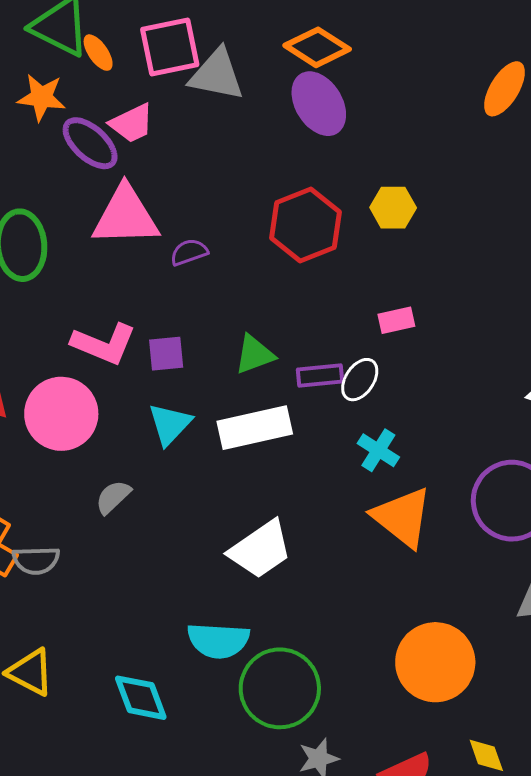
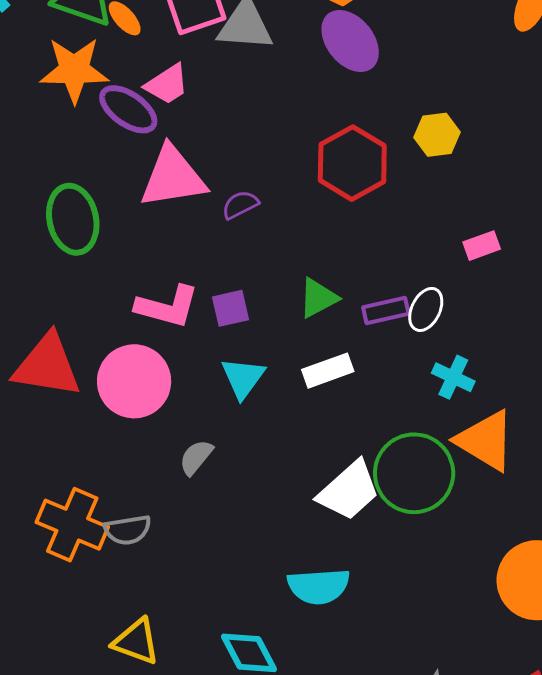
orange star: (41, 97) -> (74, 70), size x1.4
pink rectangle: (396, 320) -> (482, 246), moved
white rectangle: (255, 428) -> (328, 371), size x0.7
green circle: (280, 688) -> (414, 473), moved

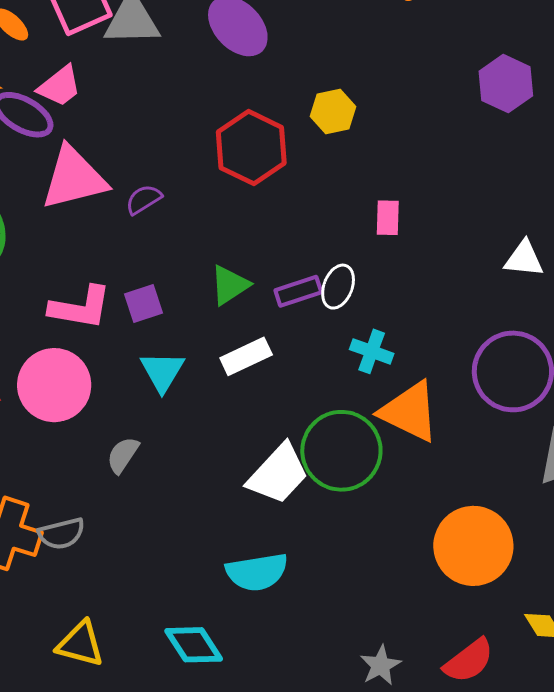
pink rectangle: (482, 246) -> (388, 218), turned -63

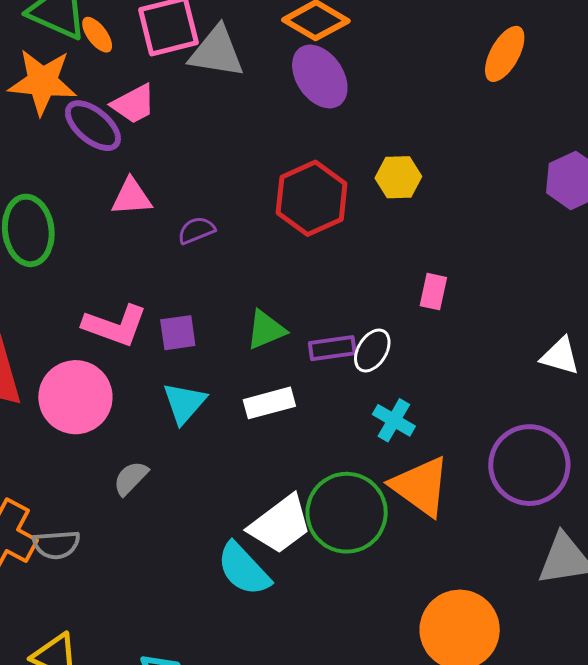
pink triangle: (74, 178) -> (131, 197), size x0.6
cyan semicircle: (257, 572) -> (244, 569), moved, turned 46

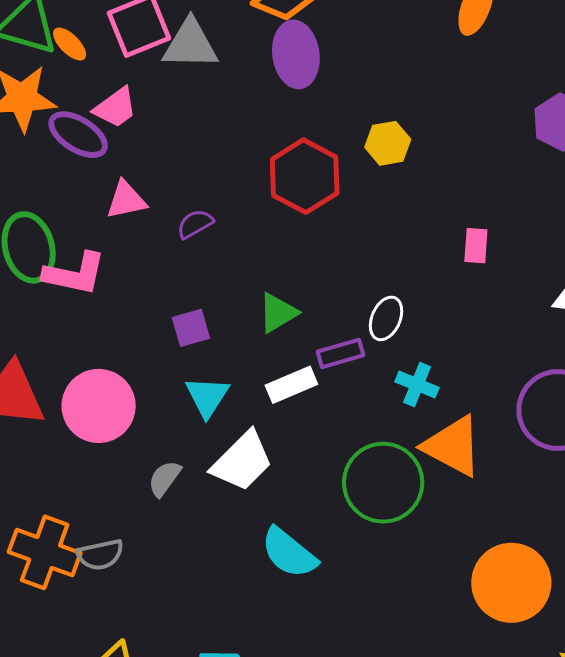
purple ellipse: (320, 76) -> (296, 54), turned 34
pink rectangle: (433, 292) -> (476, 246), moved
pink L-shape: (115, 325) -> (75, 274), moved
purple rectangle: (332, 348) -> (340, 353), moved
white trapezoid: (280, 524) -> (242, 461), moved

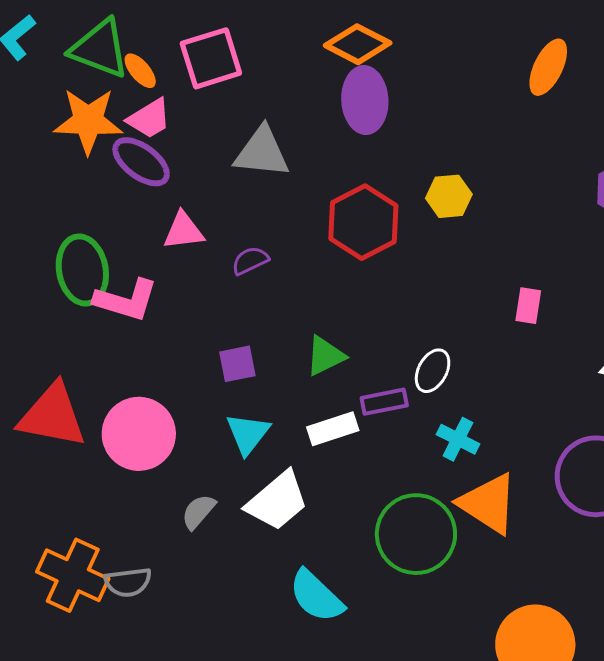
gray triangle: (190, 44) -> (262, 152), moved
pink trapezoid: (115, 108) -> (149, 119), moved

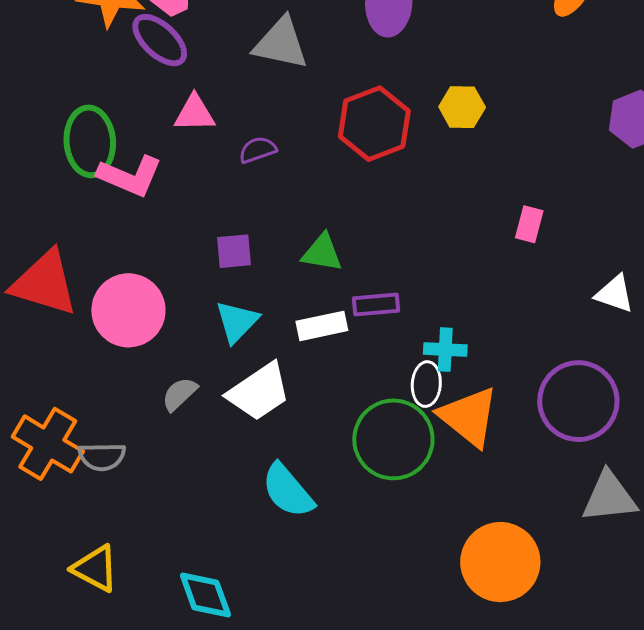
green triangle: (325, 356) -> (322, 253), turned 30
white ellipse: (433, 371) -> (426, 384), moved, turned -30
cyan cross: (458, 439) -> (445, 350), turned -30

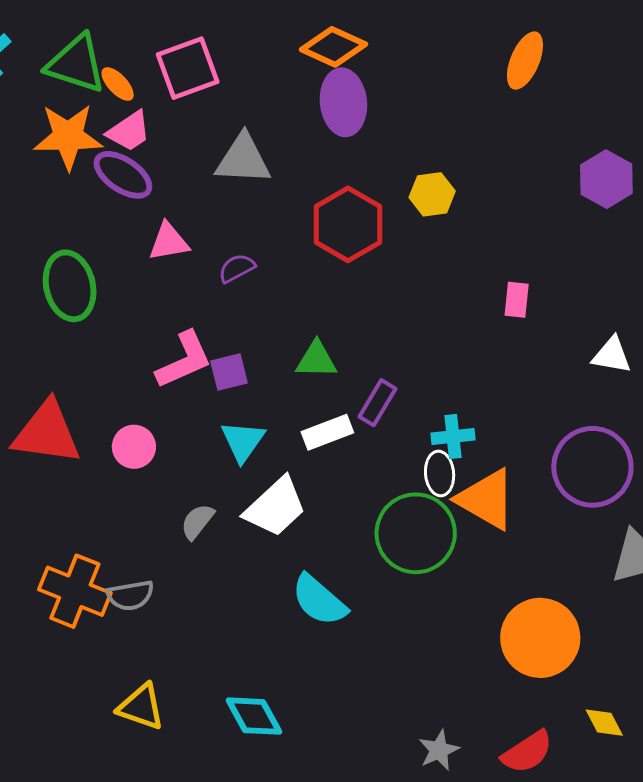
pink L-shape: (130, 176) -> (184, 360), moved, turned -38
purple rectangle: (376, 304) -> (377, 403), turned -45
pink circle: (128, 310) -> (134, 447), size x0.6

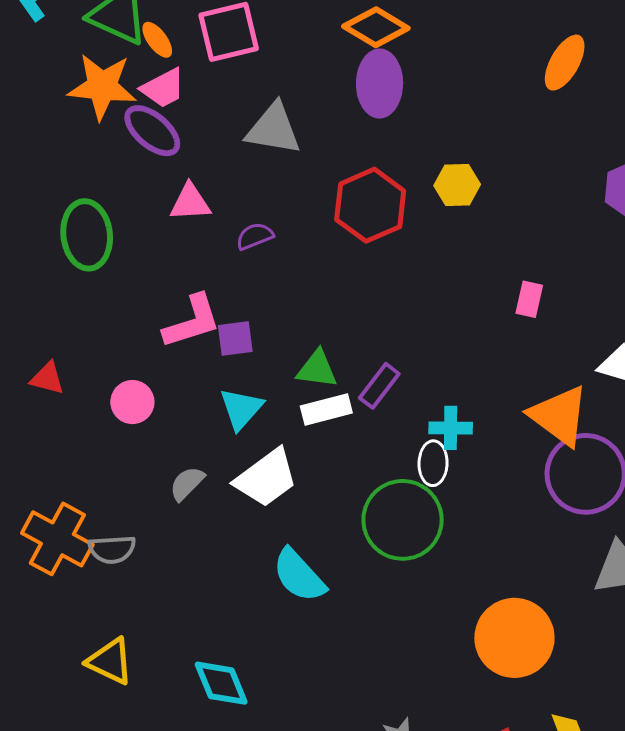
green triangle: (316, 360) -> (317, 369), moved
red triangle: (47, 433) -> (47, 378), size x0.5
orange triangle: (486, 499) -> (559, 416), moved

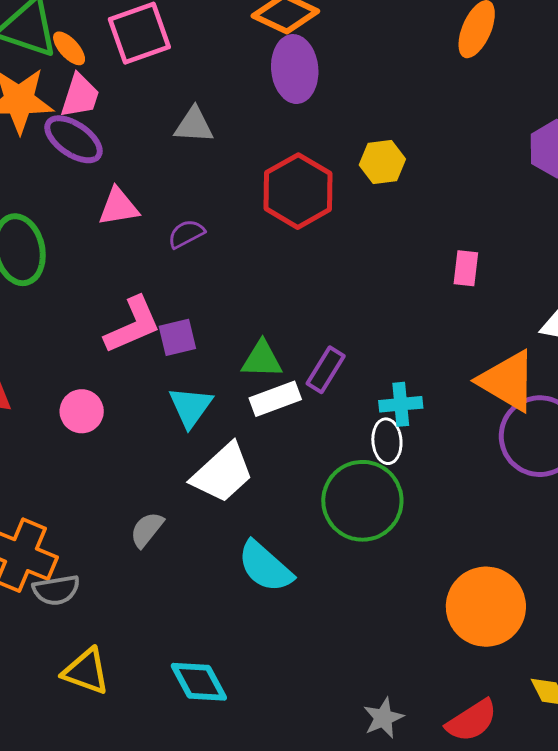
pink trapezoid: (163, 88) -> (80, 96), turned -39
gray triangle: (273, 129) -> (194, 125), size x0.7
gray semicircle: (187, 483) -> (147, 530), moved
gray semicircle: (112, 549) -> (56, 590), moved

